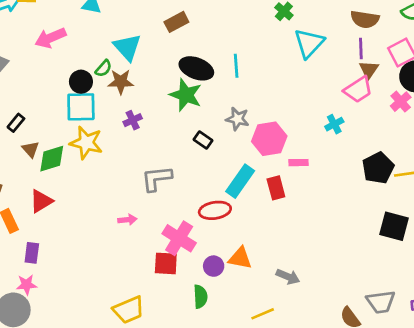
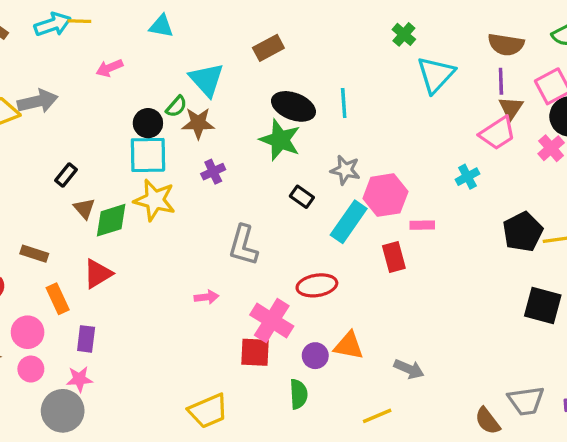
pink arrow: (50, 38) -> (109, 68), size x0.7
gray L-shape: (157, 179) -> (243, 245), turned -68
cyan rectangle: (240, 181) -> (349, 222), moved

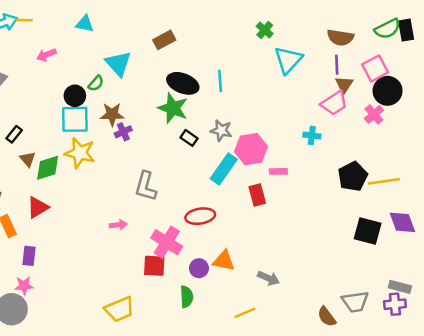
brown star: (198, 123) -> (112, 114), moved
cyan cross: (467, 177) -> (312, 135), turned 35
black rectangle: (302, 197) -> (189, 138), moved

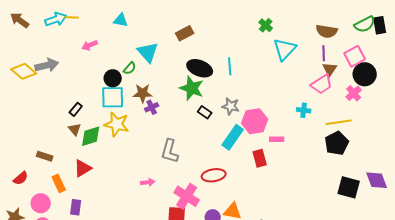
black rectangle: (14, 134) -> (76, 109), moved
yellow line: (384, 181) -> (339, 122), moved

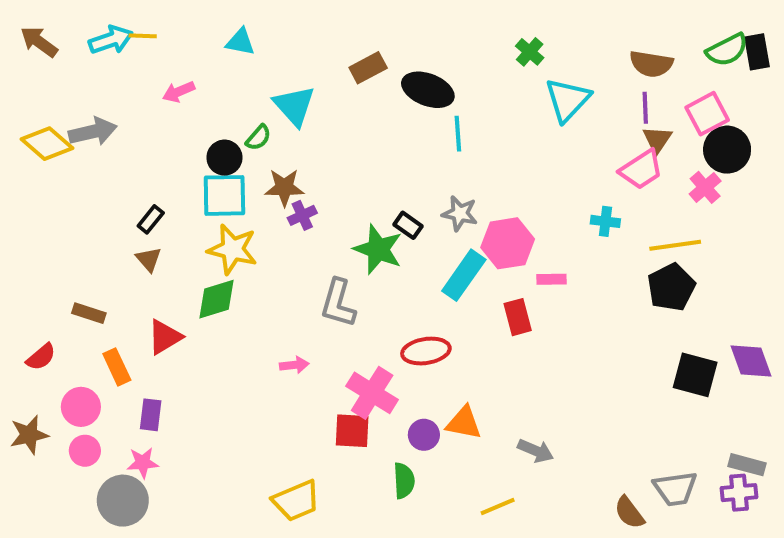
black ellipse: (200, 68) -> (428, 90), moved
green star: (192, 88) -> (378, 249), moved
green diamond: (91, 136) -> (217, 299), moved

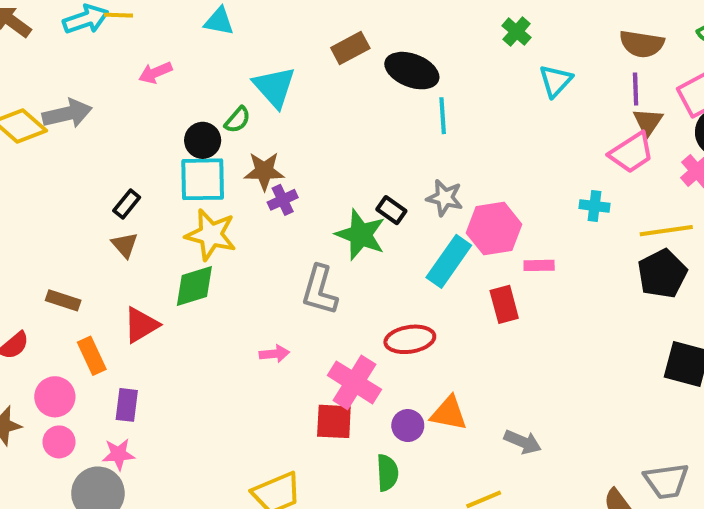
cyan triangle: (567, 100) -> (556, 81), size x0.7

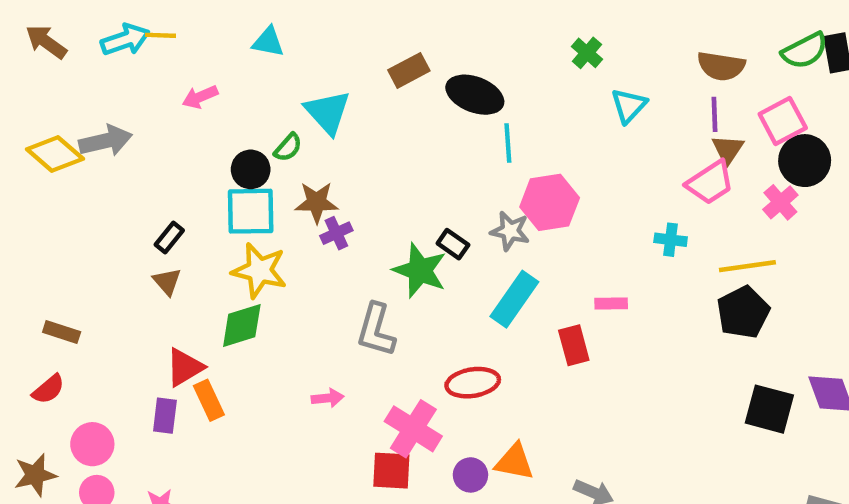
pink hexagon: (494, 229) -> (550, 202), moved
brown rectangle: (63, 300) -> (62, 332), moved
orange rectangle: (92, 356) -> (209, 400), moved
purple rectangle: (127, 405) -> (165, 416), moved

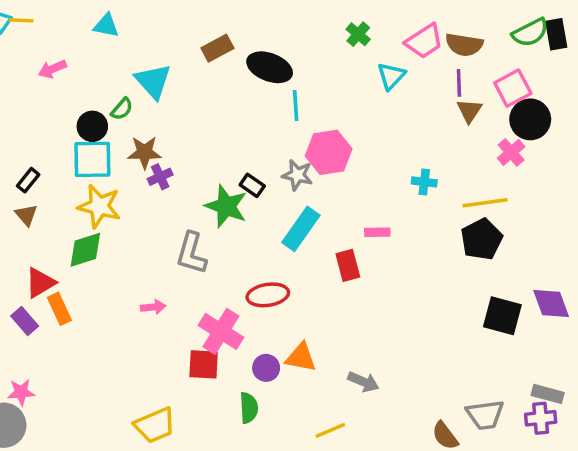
pink trapezoid: (710, 183) -> (424, 41), moved
purple rectangle: (165, 416) -> (25, 321), turned -48

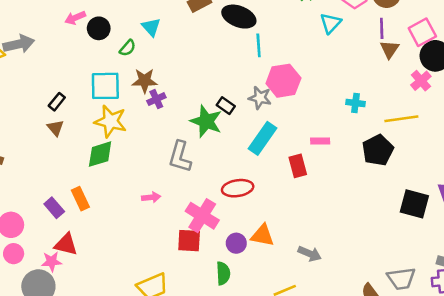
cyan triangle: (153, 81) -> (151, 27), size x0.7
black circle: (92, 126) -> (99, 28), moved
black pentagon: (482, 239) -> (378, 150), moved
red triangle: (40, 283) -> (66, 244), moved, turned 45

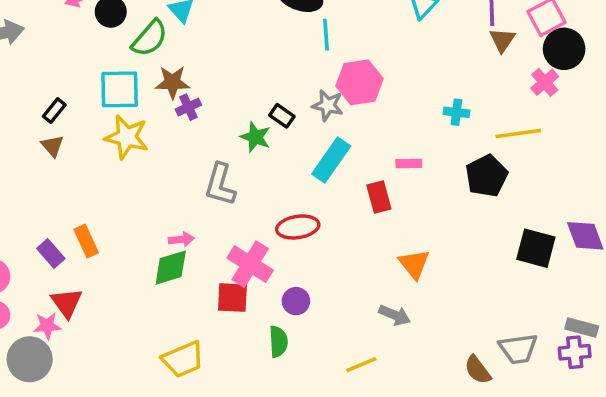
green semicircle: (128, 48) -> (150, 38), size x1.6
green star: (206, 121) -> (255, 137), size x0.7
green diamond: (100, 154) -> (171, 268), moved
orange triangle: (262, 235) -> (414, 264), moved, turned 40
red triangle: (66, 244) -> (67, 303), turned 40

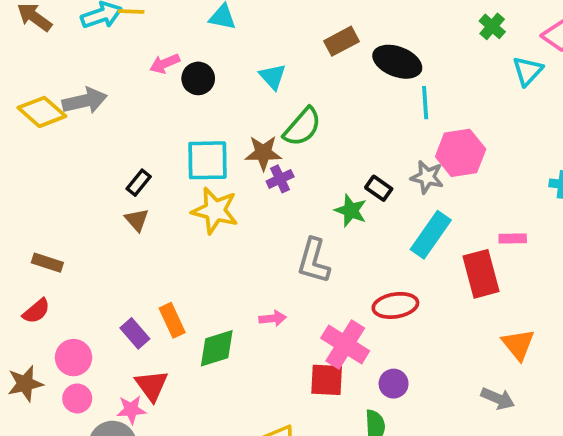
green semicircle: (150, 38) -> (302, 127), moved
red rectangle: (379, 197) -> (481, 274), size x1.4
green diamond: (171, 268) -> (217, 348), moved

